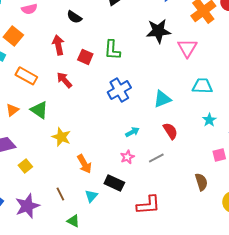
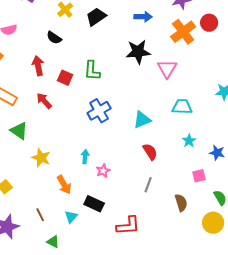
cyan arrow: (132, 132) -> (85, 157), moved, turned -56
pink star: (127, 157) -> (103, 171), moved
gray line: (156, 158) -> (148, 185), moved, turned -42

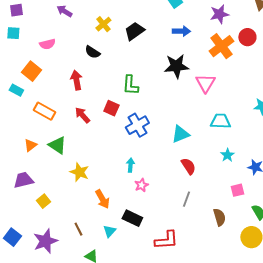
red square: (65, 78) -> (111, 108), moved
cyan arrow: (85, 157) -> (130, 165), moved

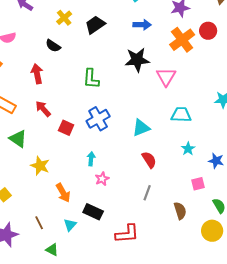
red square: (111, 108) -> (66, 128), moved

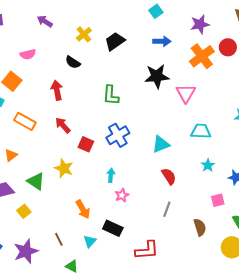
green triangle: (18, 139) -> (36, 181), moved
yellow star: (40, 166) -> (64, 168), moved

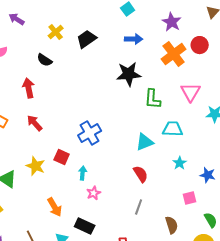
purple star: (200, 24) -> (172, 22), turned -30
pink triangle: (186, 93) -> (191, 92), moved
green L-shape: (111, 95) -> (153, 99), moved
red square: (86, 144) -> (62, 157), moved
cyan triangle: (161, 144) -> (145, 142), moved

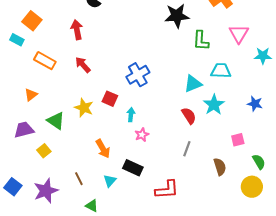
cyan star: (180, 163) -> (214, 105), moved, size x1.5
blue star: (208, 175) -> (255, 104), moved

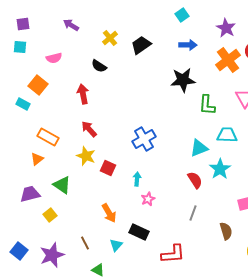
orange rectangle: (45, 61) -> (48, 137), moved
red square: (110, 99) -> (108, 168), moved
yellow star: (84, 108) -> (86, 156), moved

